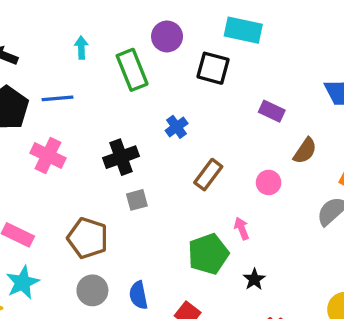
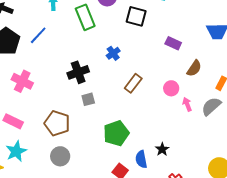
blue line: (58, 98) -> (38, 35), turned -42
pink cross: (48, 156) -> (22, 81), moved
pink arrow: (242, 228) -> (187, 104), moved
green pentagon: (208, 254) -> (116, 133), moved
blue semicircle: (138, 295) -> (141, 159), moved

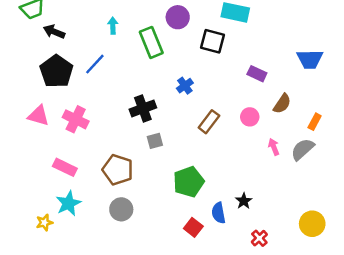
pink circle: (171, 88) -> (250, 117), moved

